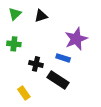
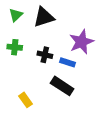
black triangle: (41, 16) -> (44, 17), size x1.5
black cross: (36, 64) -> (45, 55), moved

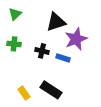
black triangle: (44, 17) -> (56, 22), moved
black rectangle: (62, 86) -> (51, 90), moved

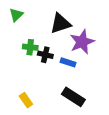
green cross: (14, 44) -> (30, 47), moved
black rectangle: (51, 90) -> (73, 97), moved

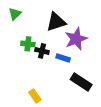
black rectangle: (73, 97) -> (81, 82), moved
yellow rectangle: (26, 100) -> (35, 96), moved

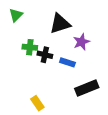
purple star: (76, 39) -> (81, 42), size x0.7
black rectangle: (81, 82) -> (87, 88), turned -55

